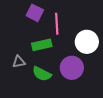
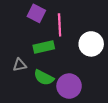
purple circle: (72, 68) -> (69, 86), moved

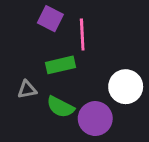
white circle: (91, 44) -> (126, 87), moved

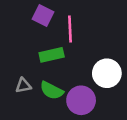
gray triangle: (27, 90) -> (23, 86), moved

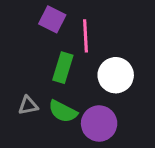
green rectangle: (52, 55) -> (63, 68), turned -60
white circle: (107, 73) -> (116, 75), moved

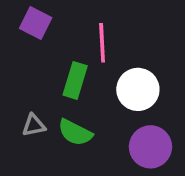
purple square: (52, 19) -> (36, 23), moved
purple circle: (99, 123) -> (150, 147), moved

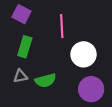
green rectangle: (75, 80) -> (25, 47), moved
green semicircle: (75, 132) -> (45, 80), turned -42

